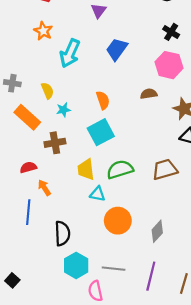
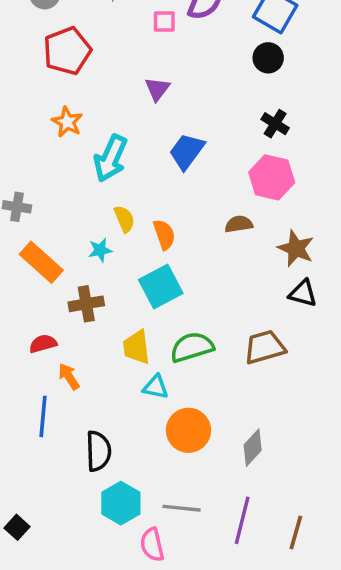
yellow semicircle: (47, 91) -> (124, 219), moved

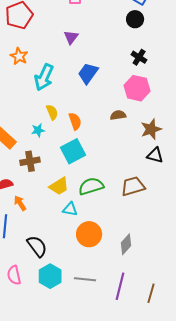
brown star: (296, 248) -> (151, 129), turned 30
yellow trapezoid: (137, 347) -> (59, 186), turned -115
black semicircle: (98, 451) -> (37, 246), turned -35
pink semicircle: (152, 545) -> (14, 275), moved

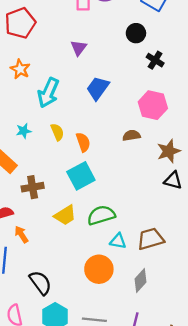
black circle: (135, 19) -> (136, 33), moved
black cross: (139, 57) -> (155, 60), moved
cyan star: (38, 130) -> (24, 131), moved
brown trapezoid: (133, 186) -> (151, 239), moved
cyan triangle: (70, 209) -> (118, 241), moved

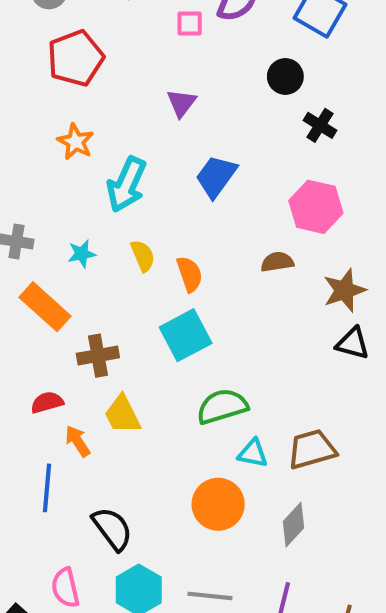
yellow trapezoid: (65, 215) -> (122, 415), moved, turned 95

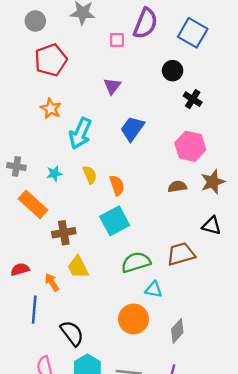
brown semicircle: (277, 262) -> (177, 187), moved
brown star: (344, 290) -> (213, 182), moved
red semicircle: (47, 402) -> (20, 269), moved
brown trapezoid: (312, 449) -> (181, 254), moved

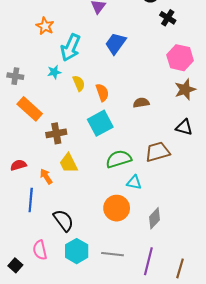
pink hexagon: (190, 146) -> (180, 58), moved
cyan star: (54, 174) -> (54, 72), moved
brown semicircle: (177, 187) -> (141, 103), moved

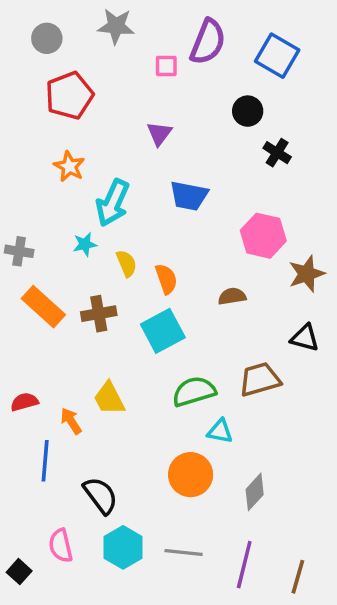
blue trapezoid: (116, 43) -> (189, 196), turned -115
pink hexagon: (180, 58) -> (263, 236), moved
brown cross: (56, 133) -> (99, 314), moved

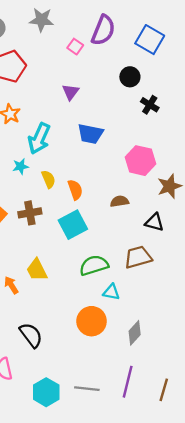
pink square: (166, 66) -> (75, 47), turned 35
black triangle: (305, 338) -> (154, 222), moved
cyan hexagon: (123, 547) -> (46, 392), moved
gray line: (184, 553) -> (87, 389), moved

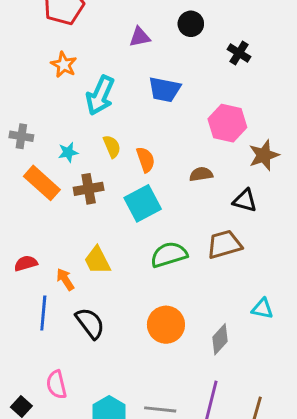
black circle: (130, 77) -> (191, 24), moved
purple triangle: (71, 92) -> (140, 37), turned 42
cyan star: (21, 166) -> (68, 152), moved
cyan triangle: (111, 292) -> (262, 309), moved
black semicircle: (31, 335) -> (90, 323), moved

